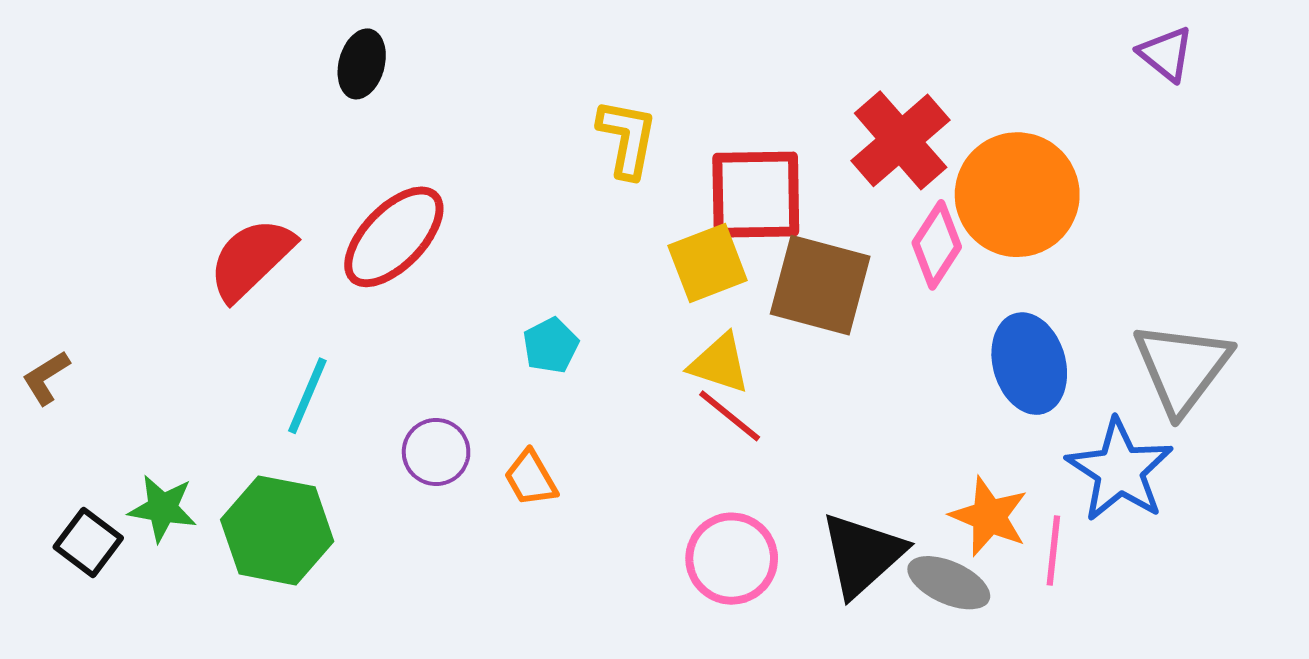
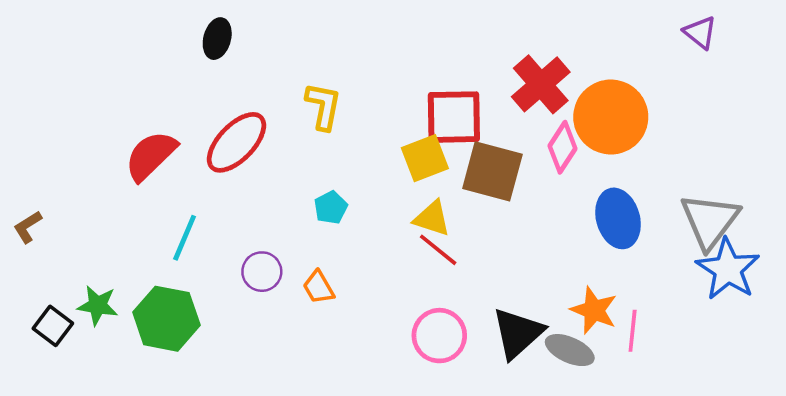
yellow L-shape: (627, 138) -> (323, 106), moved
blue star: (1120, 470) -> (728, 269), moved

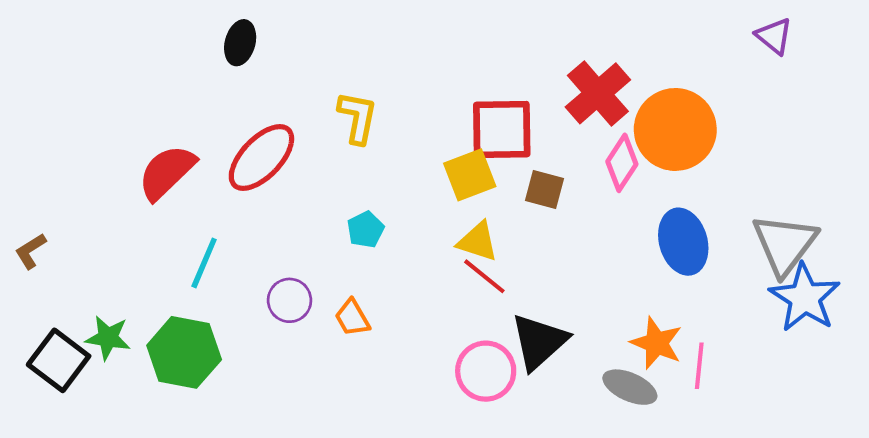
brown square: (492, 171) -> (544, 190), size x0.6
black square: (53, 326) -> (59, 360), size x1.4
black triangle: (518, 333) -> (539, 342), moved

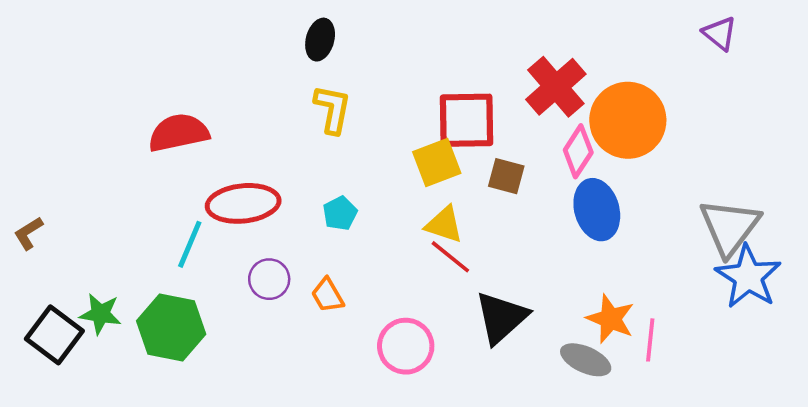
black ellipse: (240, 43) -> (320, 40), moved
red ellipse: (261, 158) -> (243, 203), moved, turned 40
red semicircle: (167, 172) -> (179, 133), moved, turned 32
blue ellipse: (683, 242) -> (597, 210), moved
pink circle: (486, 371) -> (406, 346), moved

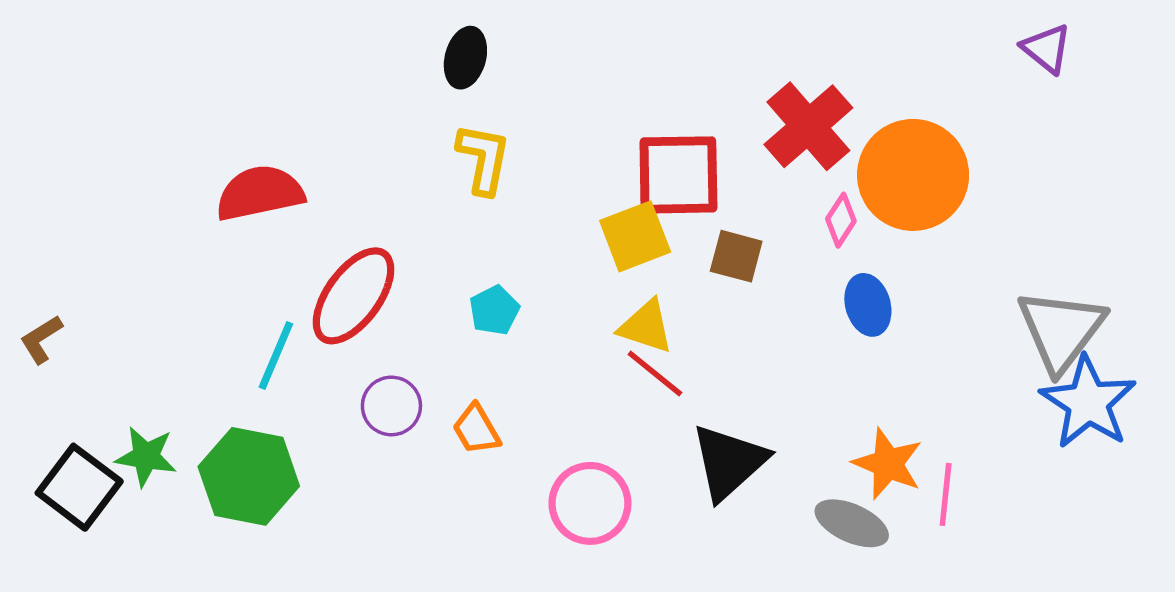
pink diamond: (578, 151) -> (841, 220), size x0.7
red ellipse: (243, 203) -> (354, 296), turned -48
blue ellipse: (597, 210) -> (868, 305), size x0.7

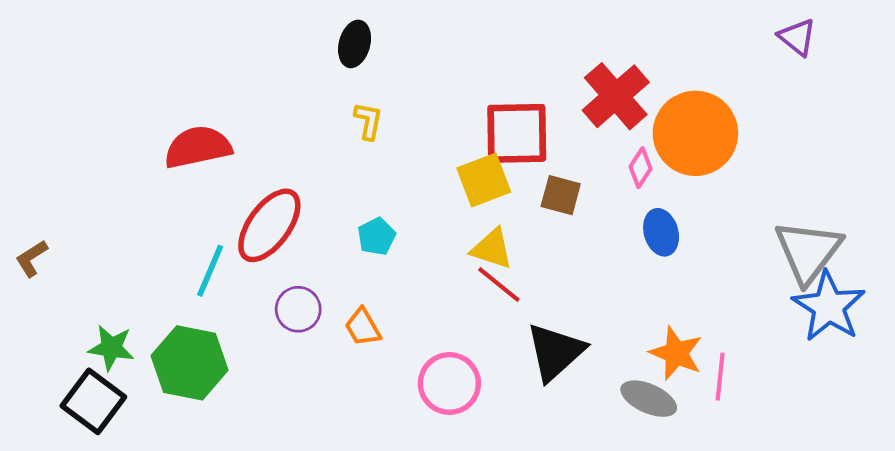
yellow L-shape: (483, 159) -> (368, 121), size x0.7
black square: (79, 487) -> (93, 401), moved

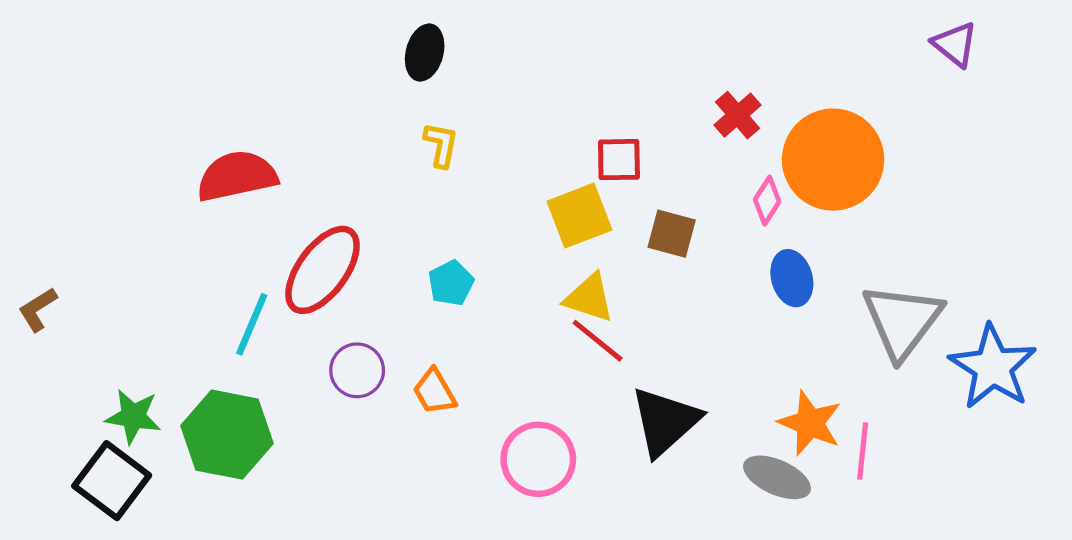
red cross: (616, 96) -> (738, 115), size x0.6
red square: (517, 133) -> (619, 160), size x0.6
gray triangle: (808, 252) -> (902, 321), moved

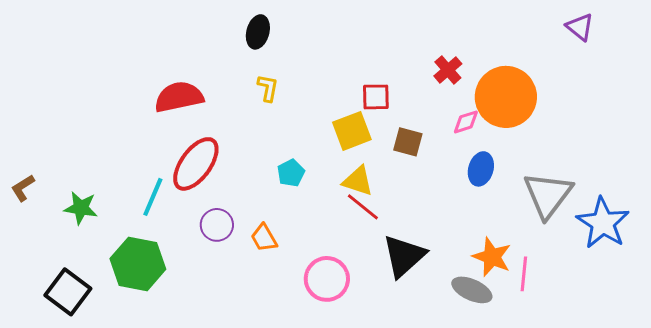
red semicircle: (237, 176) -> (179, 97), moved
pink diamond: (767, 201) -> (466, 122), turned 40
blue ellipse: (792, 278) -> (481, 169), turned 32
cyan pentagon: (451, 283) -> (291, 173), moved
green star: (133, 416) -> (81, 208), moved

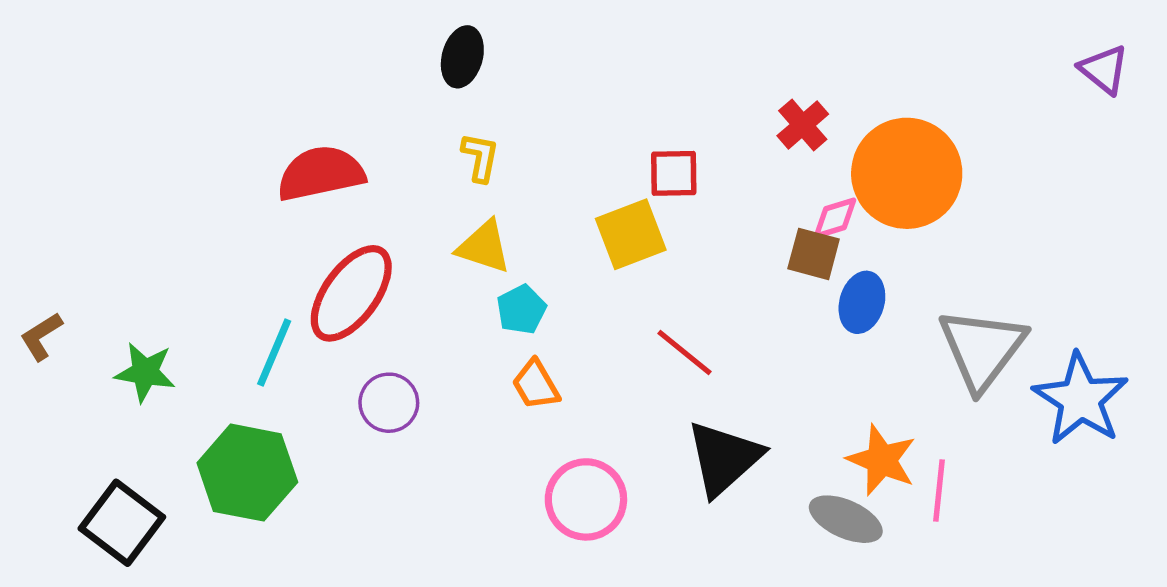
purple triangle: (580, 27) -> (1104, 69), moved
brown square: (408, 142) -> (814, 254), moved
yellow triangle: (358, 181) -> (484, 247), moved
red line: (363, 207) -> (685, 353), moved
orange trapezoid: (264, 238) -> (536, 385), moved

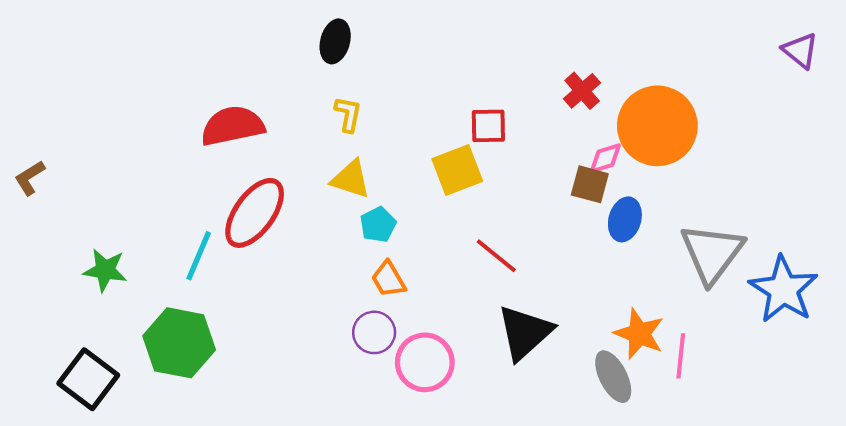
brown L-shape: (41, 336) -> (30, 178), moved
purple circle: (389, 403) -> (374, 332), moved
gray ellipse: (846, 519) -> (613, 377), turned 39

